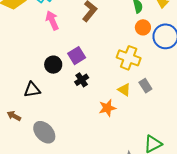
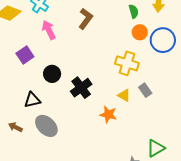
purple square: (77, 56) -> (25, 55), moved
black cross: (82, 80) -> (81, 88), size x1.5
orange star: (107, 108) -> (108, 114), turned 30
gray ellipse: (44, 132) -> (46, 126), moved

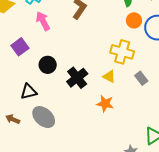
yellow triangle: (124, 95) -> (109, 76), moved

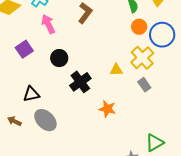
yellow cross: (122, 52) -> (142, 58), moved, turned 30
black circle: (48, 65) -> (59, 58), moved
yellow triangle: (109, 76) -> (116, 70), moved, turned -32

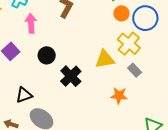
pink arrow: (48, 24) -> (31, 23), turned 30
yellow triangle: (116, 70) -> (105, 59), size x1.5
orange star: (107, 109) -> (119, 96), moved

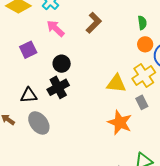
pink arrow: (31, 23) -> (56, 28), turned -60
black cross: (71, 76) -> (58, 87), moved
orange star: (119, 96) -> (120, 123), size x1.4

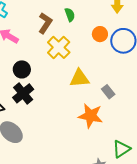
green semicircle: (142, 23) -> (70, 15), moved
yellow cross: (144, 75) -> (59, 47), moved

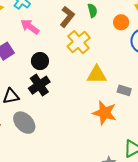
orange circle: (100, 34) -> (121, 22), moved
gray rectangle: (108, 92) -> (124, 90), turned -40

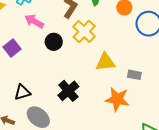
black circle: (40, 61) -> (54, 42), moved
black cross: (39, 85) -> (68, 91), moved

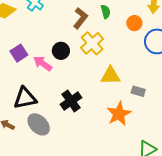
pink arrow: (34, 21) -> (43, 63), moved
black triangle: (22, 92) -> (25, 98), size x1.4
orange star: (117, 99) -> (119, 114), turned 30

